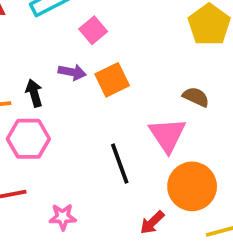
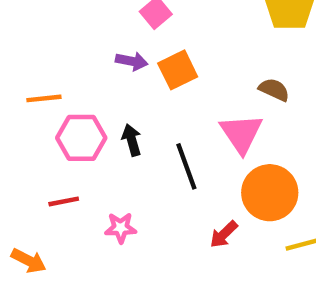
black arrow: (34, 93) -> (132, 140), moved

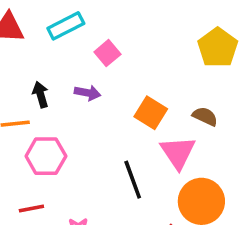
orange square: (178, 70) -> (151, 113), moved, turned -32
black arrow: (132, 140) -> (41, 95), moved

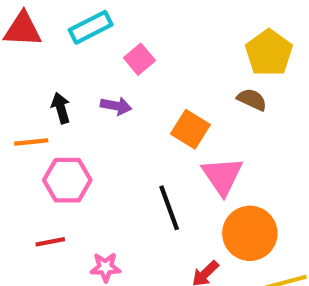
brown semicircle: (205, 116) -> (252, 100), moved

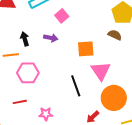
orange square: (190, 129) -> (86, 49), turned -36

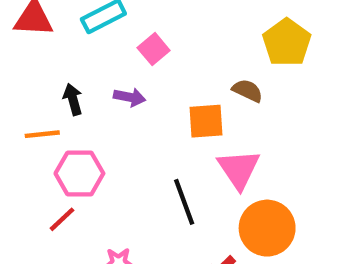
brown semicircle: (115, 35) -> (247, 91), moved
red line: (20, 102) -> (62, 219), moved, turned -32

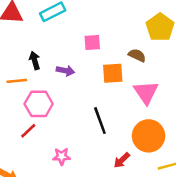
pink square: (154, 49) -> (92, 43), moved, turned 36
purple arrow: (130, 97) -> (65, 71), moved
pink triangle: (239, 169) -> (146, 92), moved

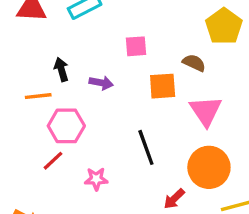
pink star: (62, 156) -> (96, 179), moved

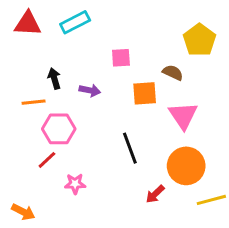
pink star: (96, 179) -> (75, 184), moved

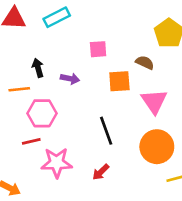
red line: (47, 160) -> (31, 141), turned 30
pink star: (75, 184) -> (57, 163), size x1.6
red arrow: (155, 194) -> (101, 172), moved

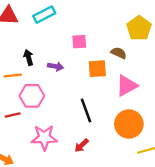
pink triangle: (154, 101) -> (127, 86), turned 35
red line: (31, 141) -> (13, 115), moved

